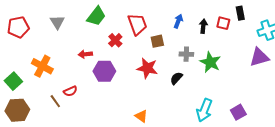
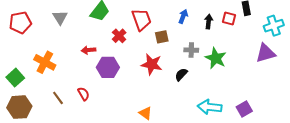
red semicircle: (70, 91) -> (83, 94), moved, turned -96
cyan arrow: (204, 110) -> (210, 107), turned 75

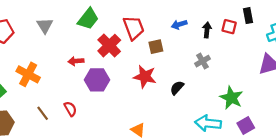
blue arrow: (183, 16) -> (179, 24), turned -128
red cross: (119, 36) -> (109, 46), size x1.5
gray cross: (191, 50) -> (202, 61), moved, turned -32
green star: (216, 58) -> (231, 98), moved

